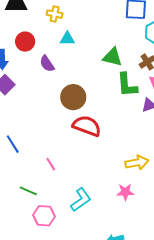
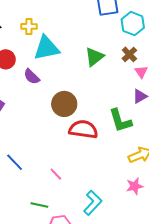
cyan triangle: (67, 39) -> (46, 48), size x1.8
green triangle: (112, 57) -> (94, 57), turned -40
green L-shape: (127, 85) -> (120, 121), moved

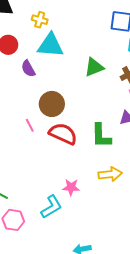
pink line: (56, 174) -> (30, 125), moved
pink star: (135, 186) -> (71, 187), moved

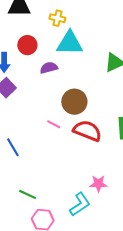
purple semicircle: (28, 69) -> (49, 68), turned 108
pink line: (30, 125) -> (54, 124), turned -32

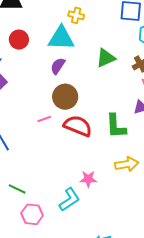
yellow cross: (57, 18) -> (76, 15), moved
purple semicircle: (49, 68) -> (58, 66), moved, turned -42
pink line: (54, 124) -> (44, 119), turned -48

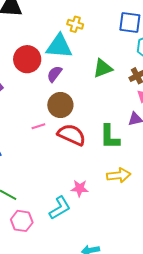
red circle: (19, 40) -> (27, 59), moved, size x1.4

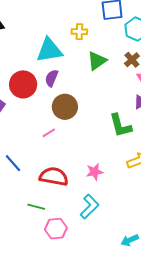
yellow cross: (75, 24) -> (79, 32), moved
red circle: (27, 59) -> (23, 84), moved
red semicircle: (72, 135) -> (54, 177), moved
pink star: (80, 188) -> (95, 172), moved

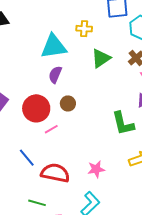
red circle: (23, 84) -> (36, 108), moved
brown circle: (65, 107) -> (68, 103), size x0.6
blue line: (13, 163) -> (27, 158), moved

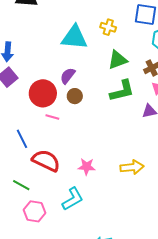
purple semicircle: (55, 75) -> (68, 76), moved
green L-shape: (123, 123) -> (122, 91), moved, turned -104
pink line: (51, 129) -> (52, 117), turned 32

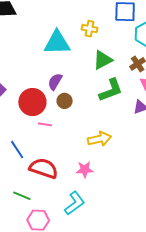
yellow arrow: (132, 167) -> (99, 139), moved

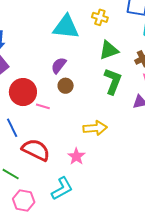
green L-shape: (111, 90) -> (113, 81), turned -56
red circle: (32, 102) -> (23, 92), moved
pink star: (85, 169) -> (76, 156), turned 30

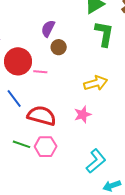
pink star: (76, 156) -> (83, 115), turned 30
cyan L-shape: (62, 188) -> (96, 161), moved
pink hexagon: (24, 201) -> (46, 147), moved

